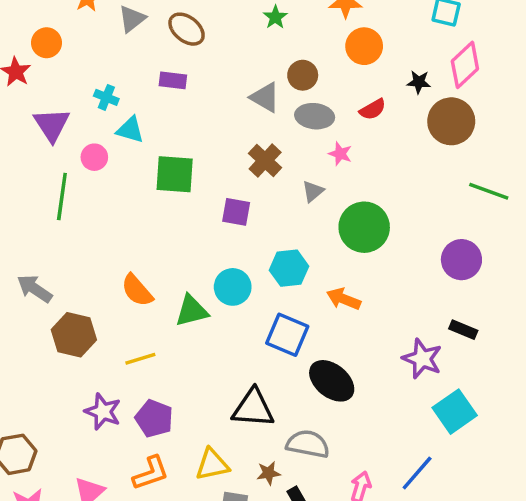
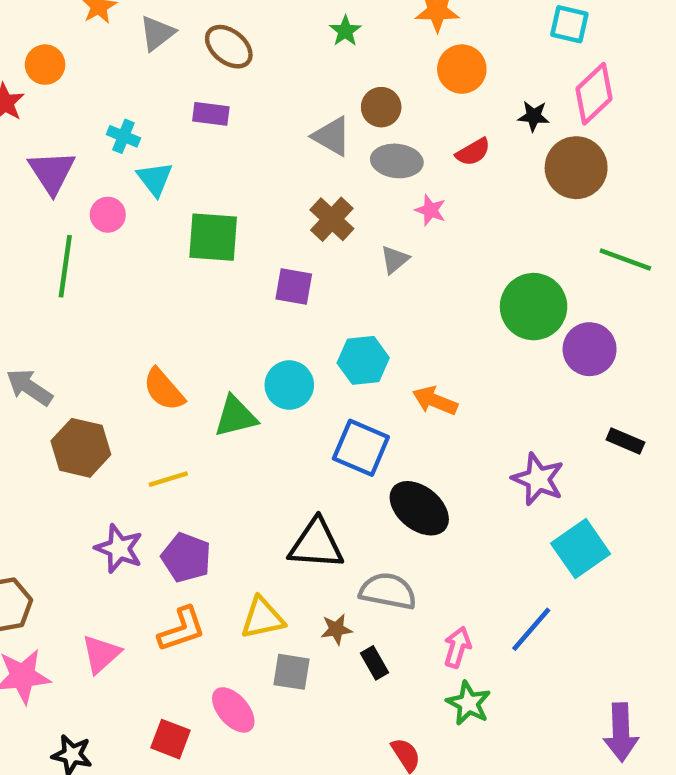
cyan triangle: (130, 130) -> (155, 179), turned 36
green circle: (364, 227) -> (534, 307), moved
black rectangle: (463, 330) -> (625, 441), moved

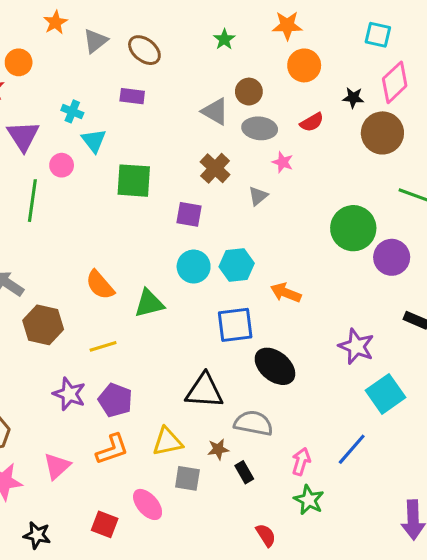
cyan circle: (289, 385) -> (194, 267), moved
blue square: (361, 448) -> (235, 325), turned -30

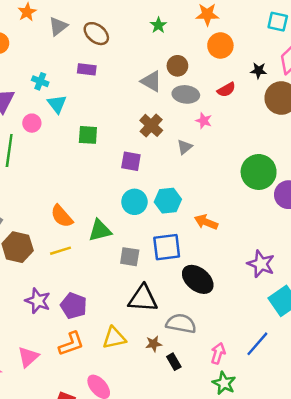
green square: (134, 181) -> (88, 135), size x0.7
yellow line: (103, 346) -> (61, 251), moved
gray square: (187, 478) -> (130, 257), moved

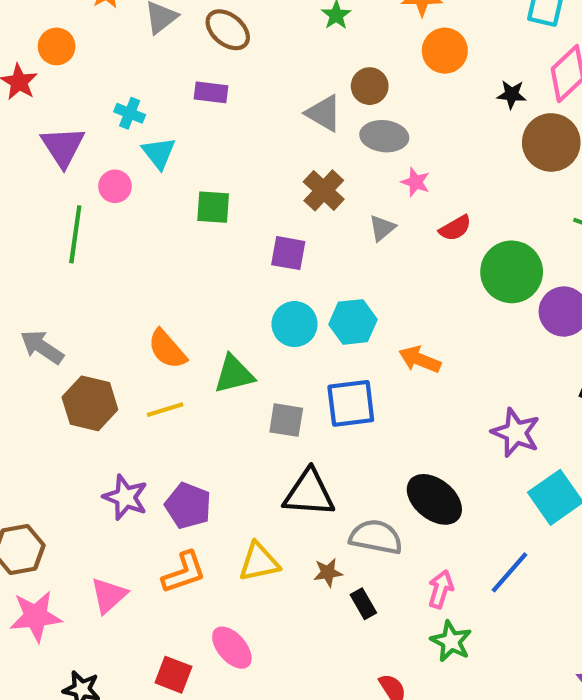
red semicircle: (226, 90) -> (455, 228), moved
black ellipse: (198, 279) -> (434, 499), moved

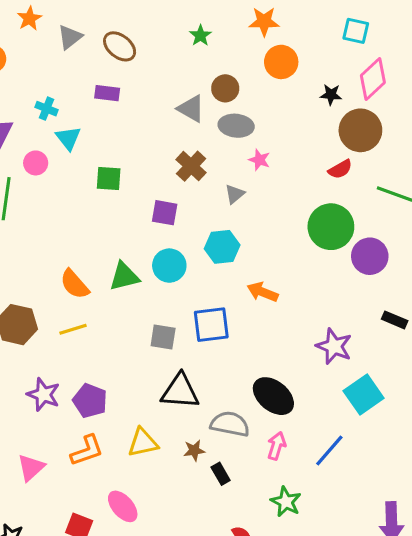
red semicircle: (455, 228) -> (340, 169), moved
cyan hexagon: (353, 322) -> (222, 247), moved
green triangle: (234, 374) -> (124, 276), moved
pink arrow: (441, 589) -> (277, 446), moved

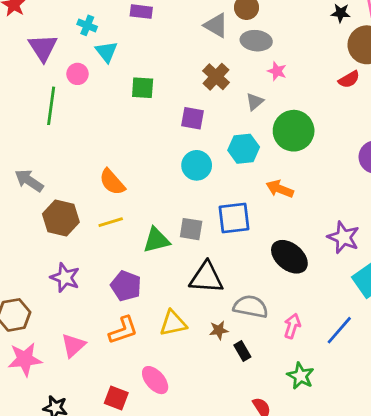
green circle: (331, 227) -> (294, 131), moved
green triangle: (124, 276) -> (156, 240), moved
purple star: (43, 395) -> (65, 278), moved
black ellipse: (273, 396) -> (289, 257), moved

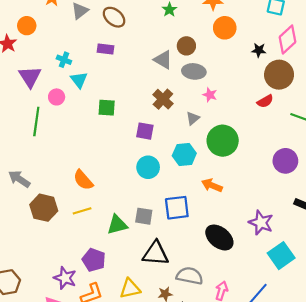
purple star: (65, 278) -> (65, 278), moved

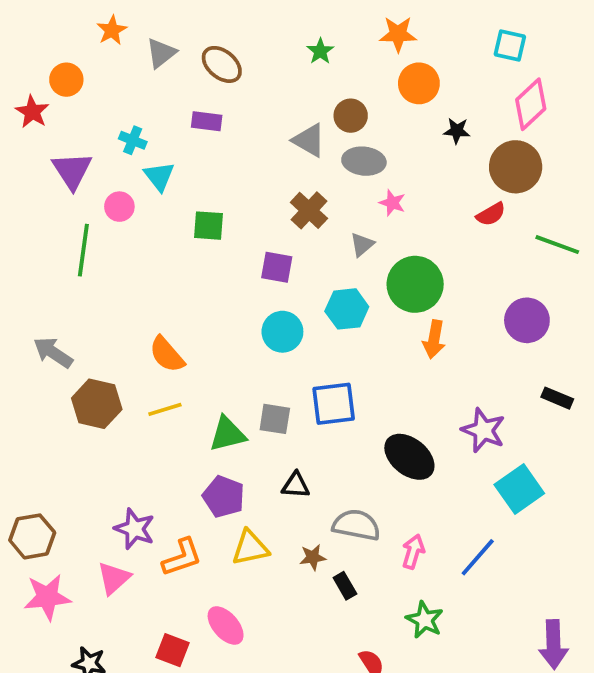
black star: (259, 50) -> (457, 131), moved
orange arrow: (212, 185) -> (434, 339), moved, turned -102
black triangle: (156, 253) -> (296, 485), size x0.6
purple pentagon: (94, 260) -> (224, 497), moved

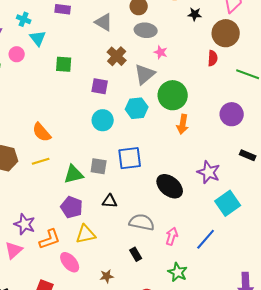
gray triangle: (309, 140) -> (104, 22), moved
red semicircle: (491, 214) -> (213, 58), turned -56
gray triangle: (362, 245) -> (145, 74), size x1.6
brown star: (313, 557) -> (107, 276), moved
pink ellipse: (226, 626) -> (70, 262), moved

